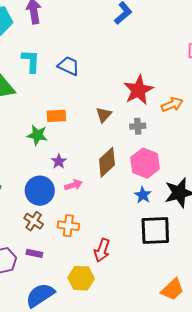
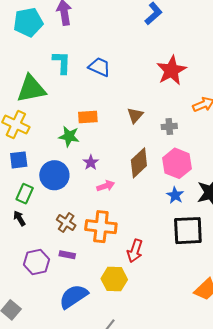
red star: (138, 90) -> (171, 70), moved
blue circle: (40, 191) -> (54, 175), moved
orange cross: (68, 226) -> (101, 227), size x1.4

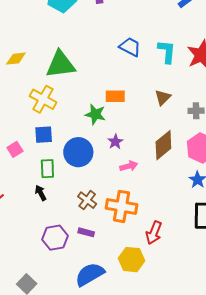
cyan L-shape: (62, 62) -> (167, 52), moved
green rectangle: (25, 194) -> (47, 169), turned -30

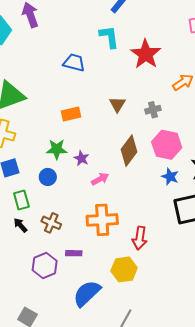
cyan L-shape: (167, 52) -> (109, 37), moved
green star: (95, 114) -> (57, 149), moved
blue circle: (78, 152) -> (48, 177), size x0.6
brown cross: (87, 200) -> (51, 223), moved

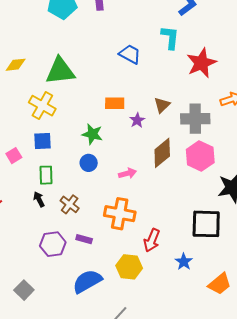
gray cross: (153, 110) -> (195, 119), size x1.8
purple star: (81, 158) -> (137, 120), moved
blue circle: (48, 177) -> (89, 163), moved
blue star: (170, 177) -> (184, 262), moved

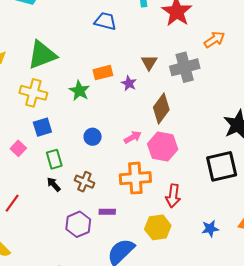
green star: (92, 134) -> (79, 91), moved, turned 30
pink hexagon: (200, 156) -> (163, 147), moved
blue star: (184, 262) -> (210, 229), moved, turned -30

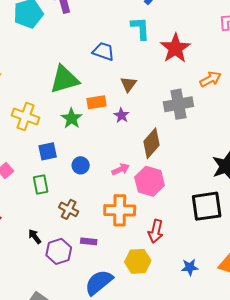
green triangle: (42, 55) -> (64, 79), moved
brown triangle: (149, 62) -> (128, 84), moved
blue square: (42, 127) -> (48, 151), moved
black arrow: (54, 184) -> (35, 236), moved

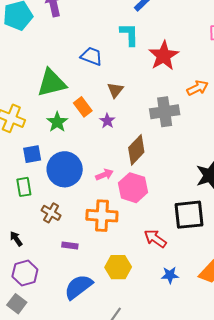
orange rectangle: (96, 102) -> (83, 107), turned 60
blue circle: (81, 165) -> (65, 169), size x2.0
red arrow: (156, 231) -> (155, 239), moved, turned 110
purple hexagon: (59, 251) -> (25, 273), moved

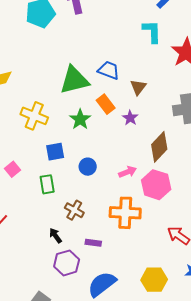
blue trapezoid: (92, 56) -> (109, 70), moved
blue circle: (65, 169) -> (88, 167), size x0.5
black arrow: (16, 239) -> (55, 236), moved
yellow hexagon: (118, 267) -> (154, 280), moved
purple hexagon: (25, 273) -> (67, 263), moved

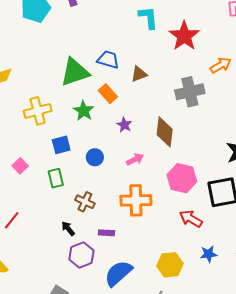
brown triangle: (138, 87) -> (139, 74), turned 36
yellow cross: (34, 116) -> (38, 111), turned -32
purple star: (130, 118) -> (124, 125), moved
brown diamond: (159, 147) -> (165, 132), turned -32
pink hexagon: (156, 185) -> (182, 178), moved

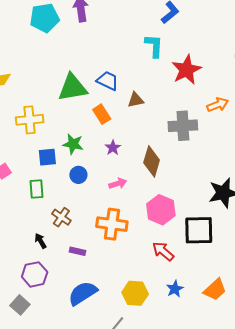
green star: (84, 111) -> (73, 144), moved, turned -30
blue star: (209, 254) -> (175, 289), turned -30
purple hexagon: (81, 255) -> (35, 274), moved

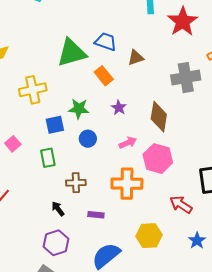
pink hexagon: (161, 210) -> (158, 159), moved
brown cross: (61, 217) -> (76, 183), turned -30
yellow hexagon: (135, 293) -> (149, 236), moved

